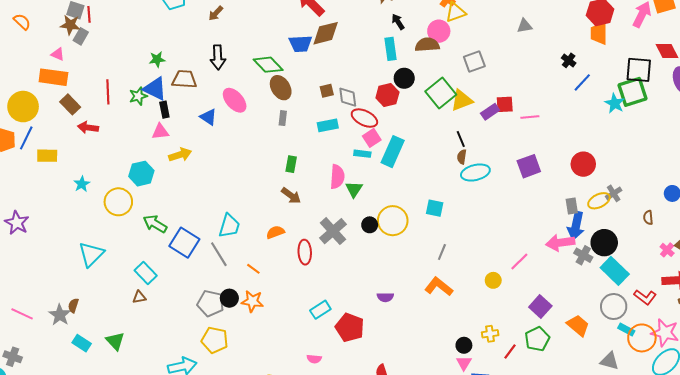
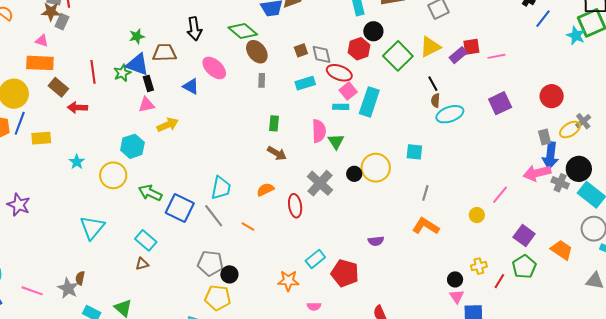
green square: (441, 93) -> (398, 56), moved
black circle: (229, 298) -> (229, 274), moved
orange star: (252, 301) -> (288, 281), moved

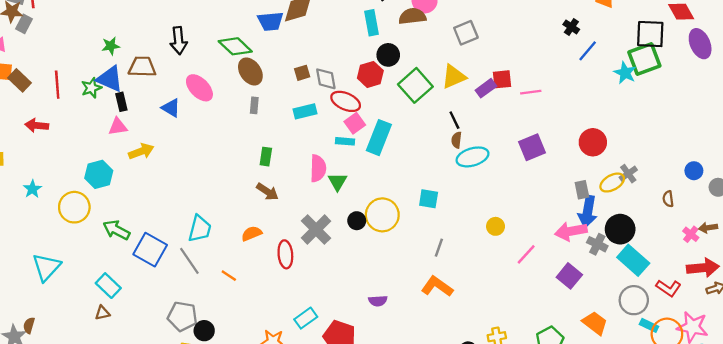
brown rectangle: (58, 87) -> (19, 80), moved
yellow circle: (477, 215) -> (496, 226), moved
purple square: (524, 236) -> (569, 276), moved

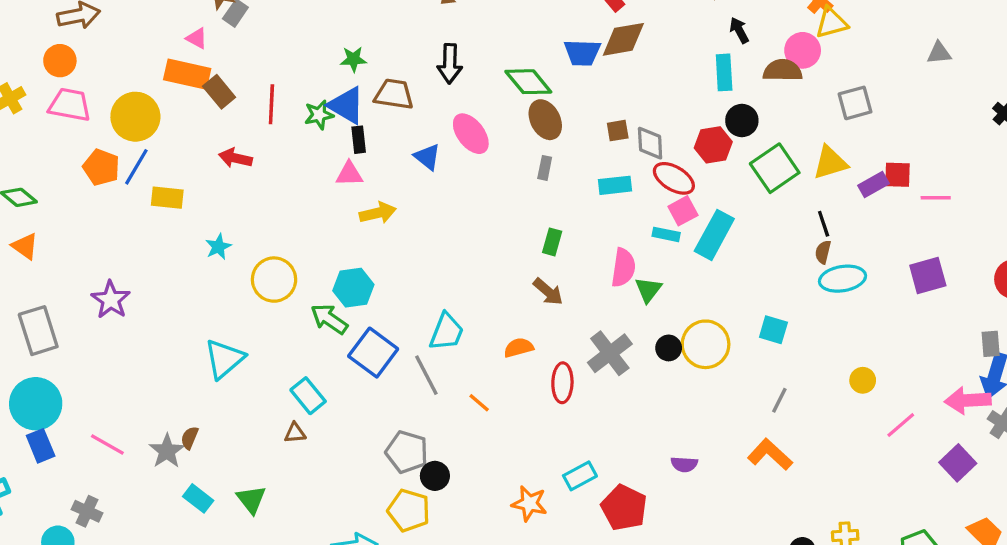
cyan hexagon: (99, 174) -> (353, 288), moved

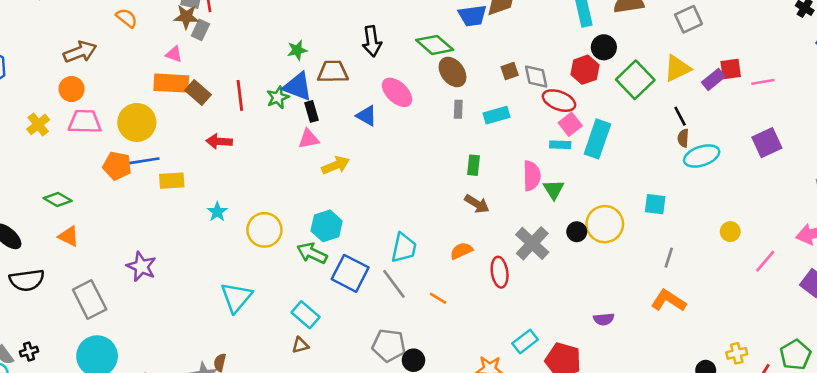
blue line: (136, 167) -> (144, 161), turned 60
cyan rectangle: (615, 185) -> (497, 115), moved

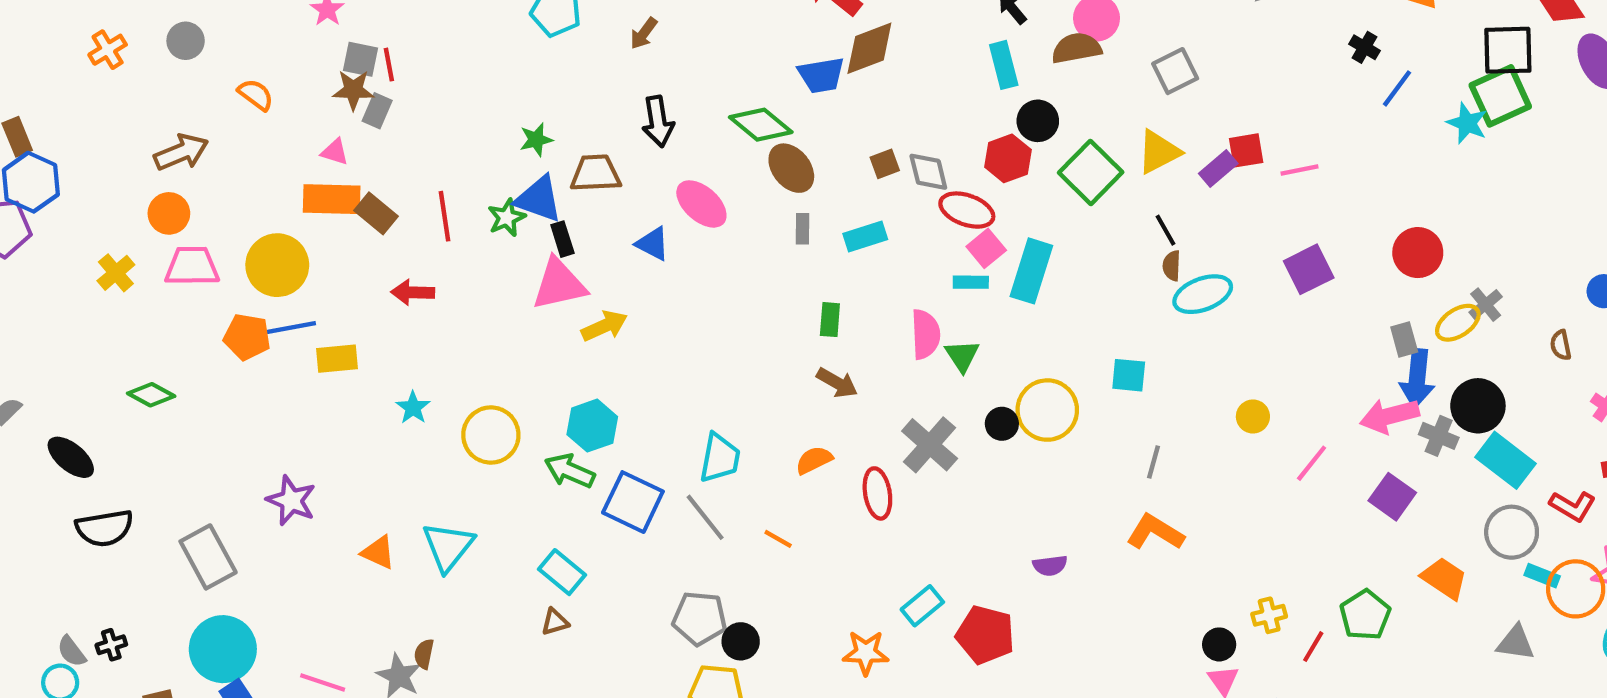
pink triangle: (309, 139) -> (559, 284), size x1.6
orange triangle: (69, 236) -> (378, 552), moved

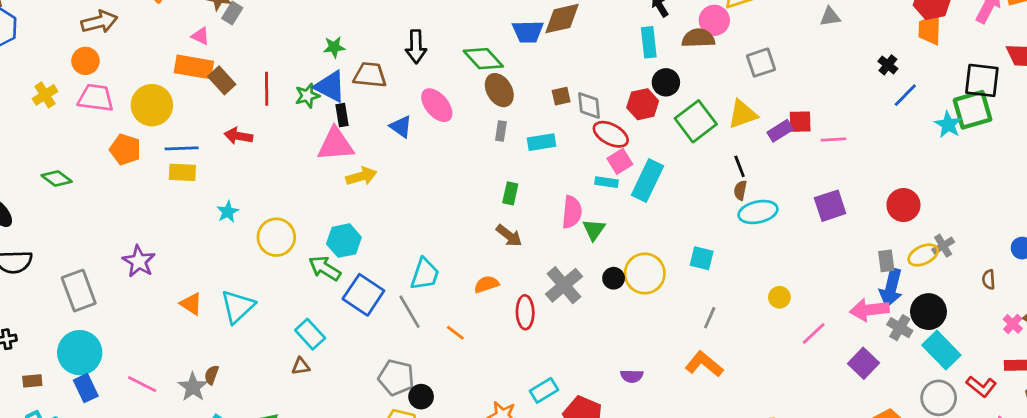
blue line: (291, 328) -> (182, 148), moved

